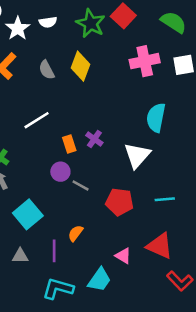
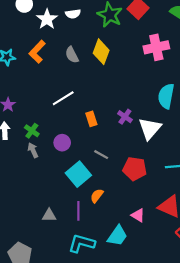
purple cross: (94, 139) -> (125, 117), moved
purple circle: (60, 172) -> (62, 143), moved
cyan square: (28, 214) -> (78, 174), moved

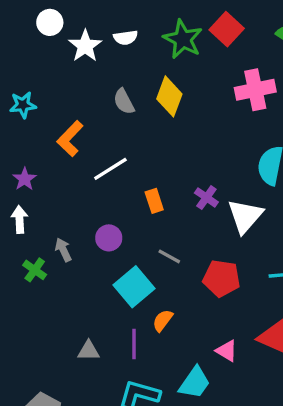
orange L-shape: (37, 52) -> (70, 139), moved
green cross: (32, 131) -> (35, 270), moved

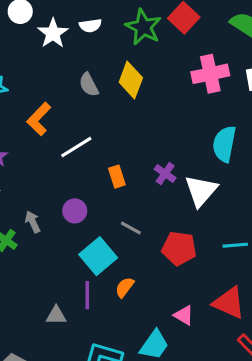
purple line: (134, 344) -> (87, 295), moved

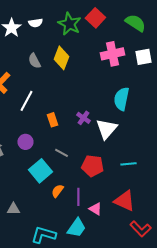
white line: (76, 147) -> (26, 101), turned -30
purple line: (87, 295) -> (78, 197), moved

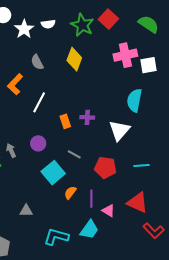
white square: (143, 57) -> (149, 65), moved
gray semicircle: (34, 61) -> (37, 62), moved
purple cross: (83, 118) -> (87, 117), moved, turned -32

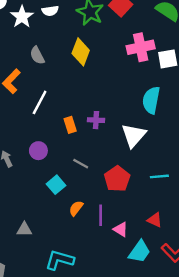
red pentagon: (105, 168) -> (117, 179), turned 30
cyan square: (53, 173) -> (56, 185), size x0.7
red triangle: (137, 203) -> (155, 220), size x0.6
cyan trapezoid: (89, 230) -> (139, 252), moved

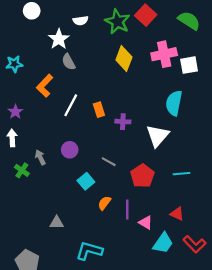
white star: (22, 17) -> (59, 39), moved
yellow diamond: (81, 52) -> (124, 59), moved
orange rectangle: (70, 125) -> (99, 110), moved

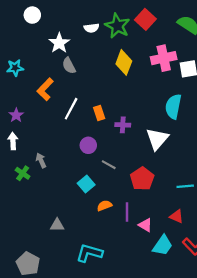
white semicircle: (81, 21) -> (92, 28), moved
purple circle: (70, 150) -> (88, 145), moved
cyan line: (181, 174) -> (185, 186), moved
orange semicircle: (104, 203) -> (104, 206), turned 32

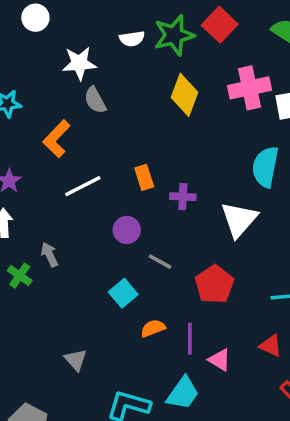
green star: (117, 26) -> (174, 35), turned 30
white star: (59, 43) -> (79, 63), turned 30
white line: (71, 109) -> (83, 186), moved, turned 35
gray triangle: (57, 225) -> (76, 360), turned 48
cyan trapezoid: (163, 245) -> (183, 393), moved

